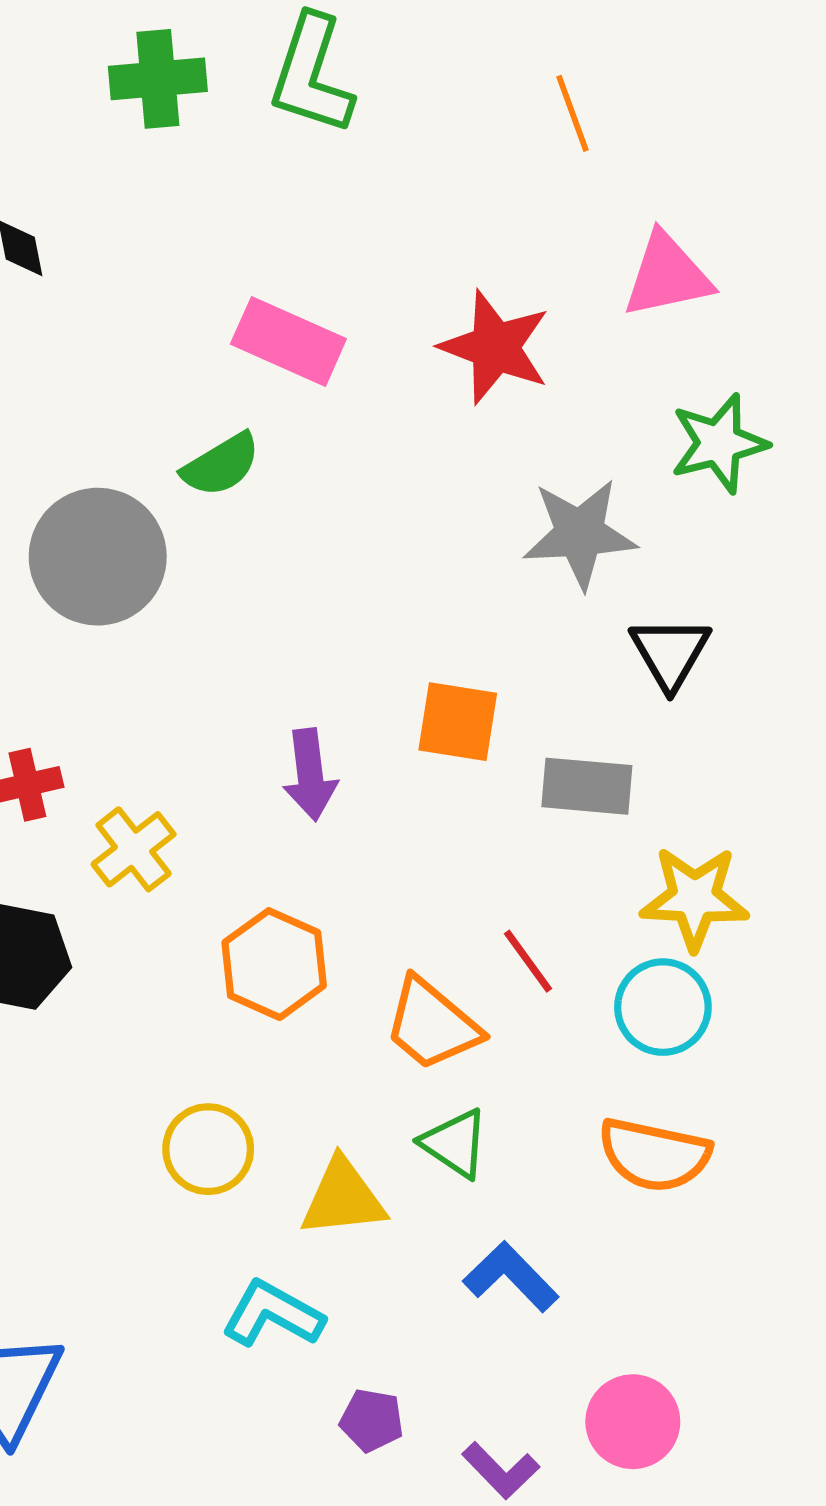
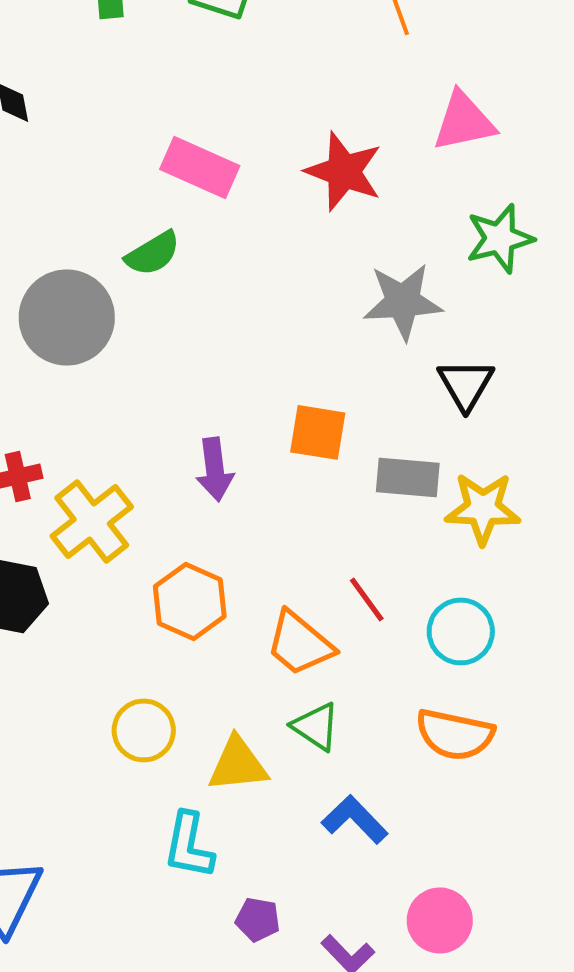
yellow cross: (134, 849) -> (92, 521), size x1.4
yellow star: (694, 898) -> (483, 508), moved
cyan L-shape: (273, 1314) -> (189, 845), turned -108

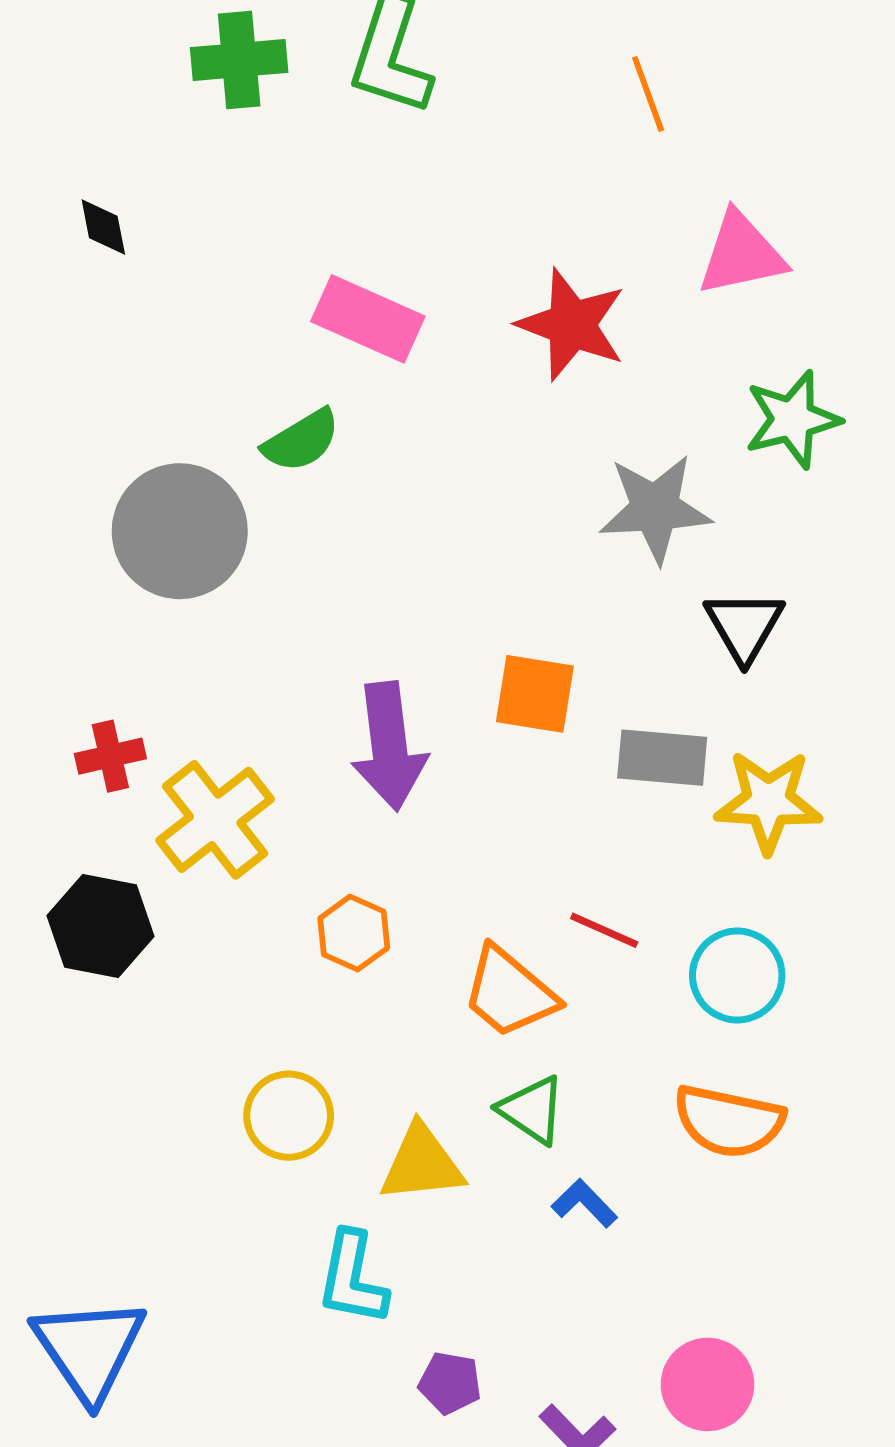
purple arrow: (215, 469) -> (389, 746), size x1.4
red line: (367, 599) -> (604, 930), turned -30
orange hexagon: (190, 601) -> (354, 933), size x0.7
blue L-shape: (355, 819) -> (584, 1203), moved, size x0.7

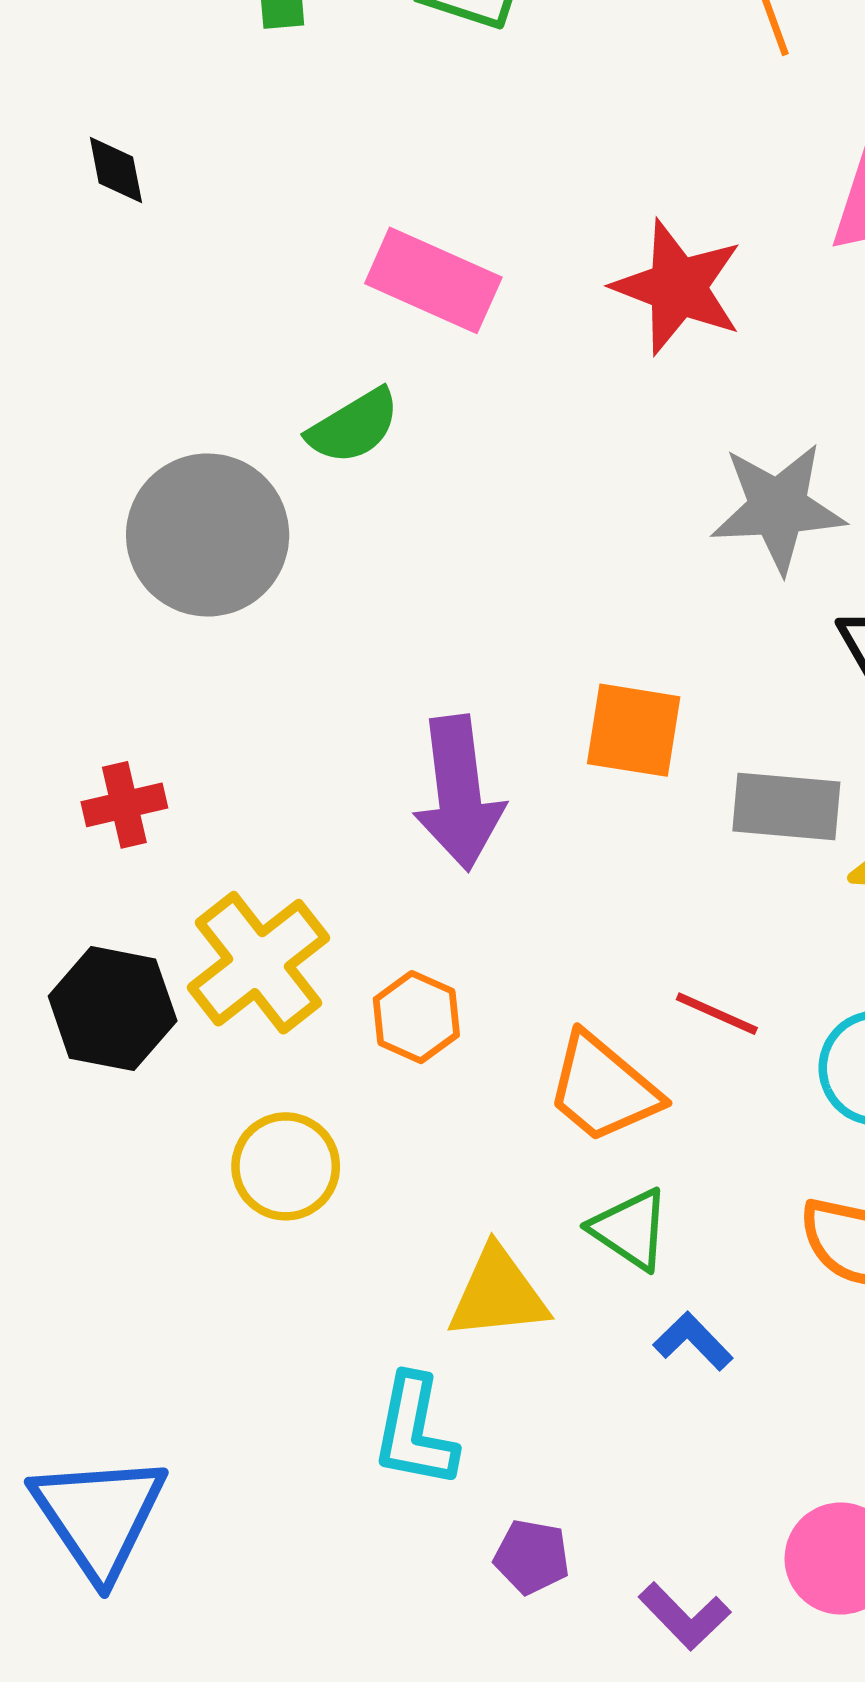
yellow cross: (215, 820) -> (258, 963), moved
yellow circle: (289, 1116) -> (286, 1166), moved

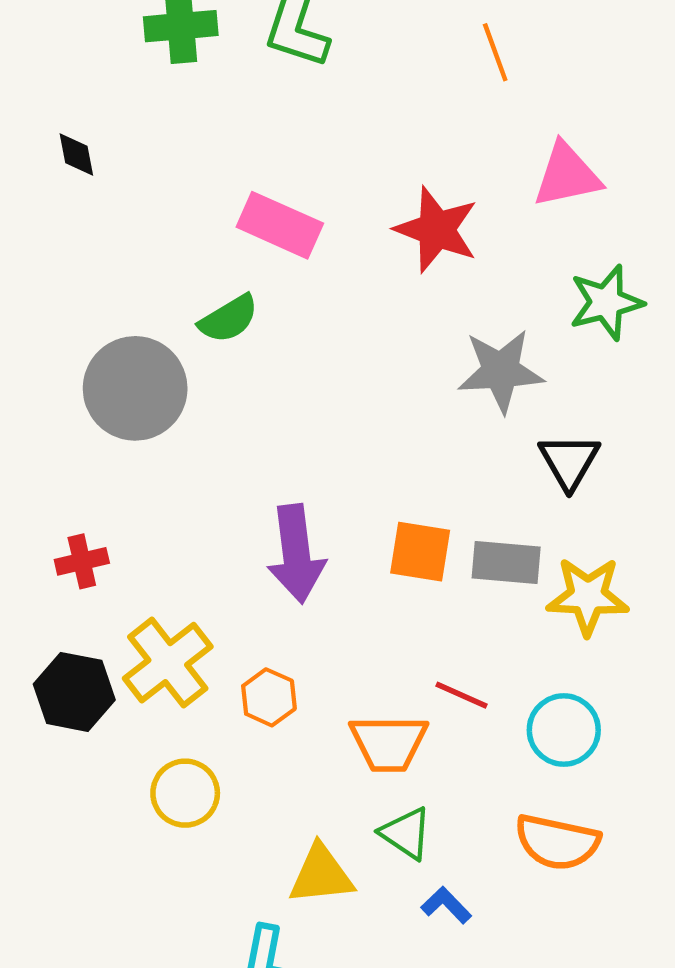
orange square: (634, 730) -> (420, 552), moved
orange trapezoid: (603, 1088) -> (389, 743), turned -40

